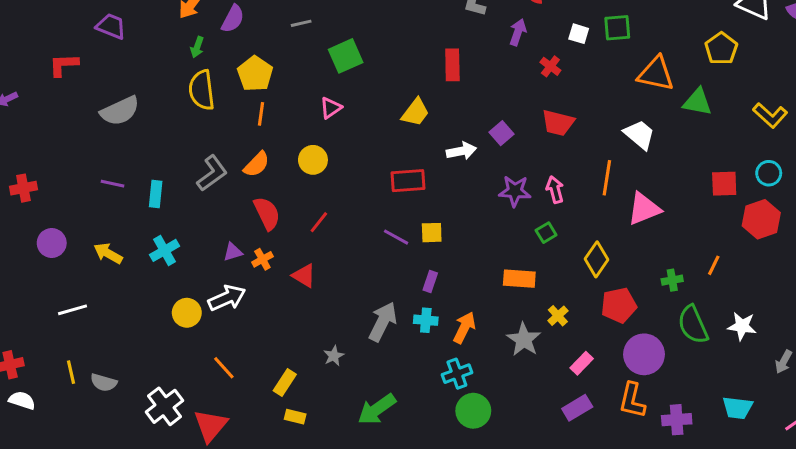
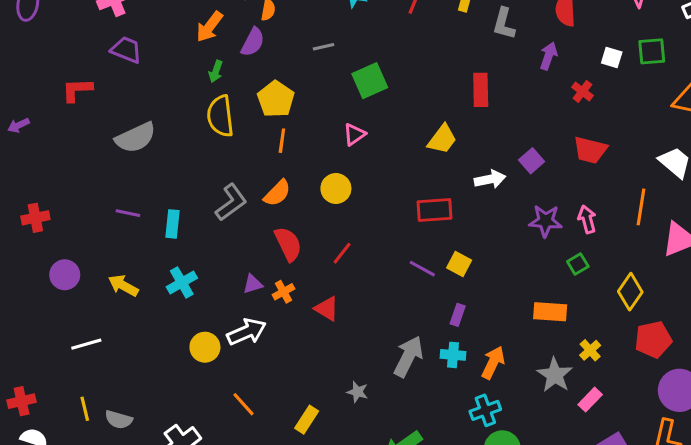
yellow square: (432, 233) -> (459, 264), turned 30
gray star: (334, 356) -> (357, 392), turned -30
pink rectangle: (582, 363) -> (590, 400), moved

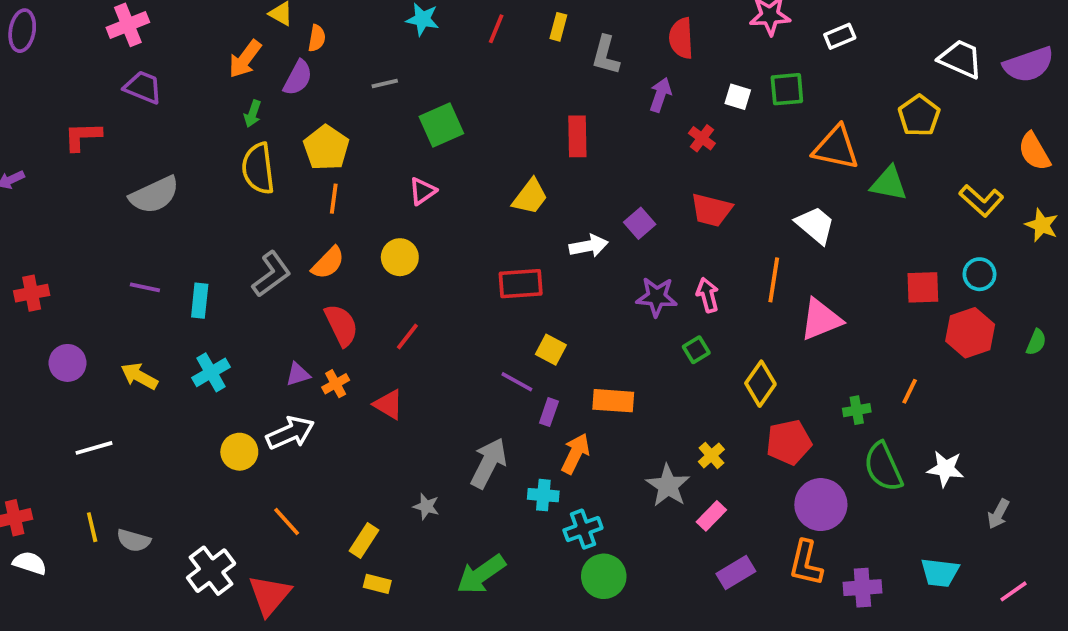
purple line: (422, 269) -> (517, 382), moved
orange rectangle: (550, 312) -> (613, 401), moved
cyan cross: (453, 355) -> (543, 495), moved
orange arrow: (493, 363) -> (575, 454), moved

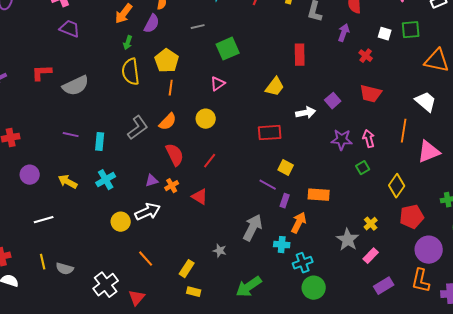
red L-shape: (83, 136) -> (42, 73), moved
red triangle: (270, 595) -> (137, 298), size x0.7

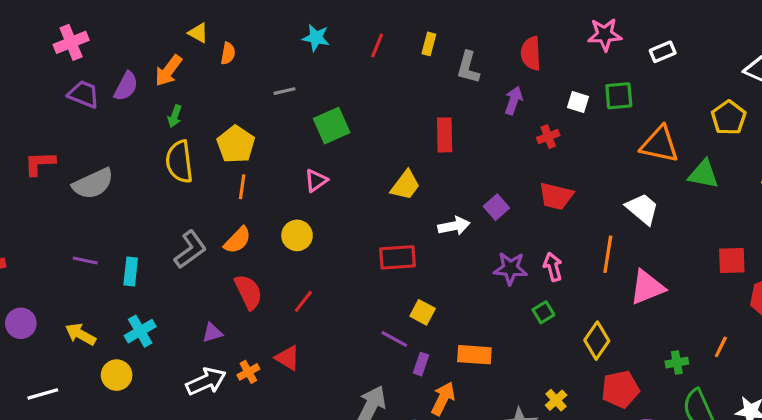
purple semicircle: (152, 24) -> (126, 86), moved
red cross: (366, 56) -> (548, 137), turned 32
orange cross: (172, 186) -> (248, 372), moved
yellow circle: (121, 222) -> (117, 375), moved

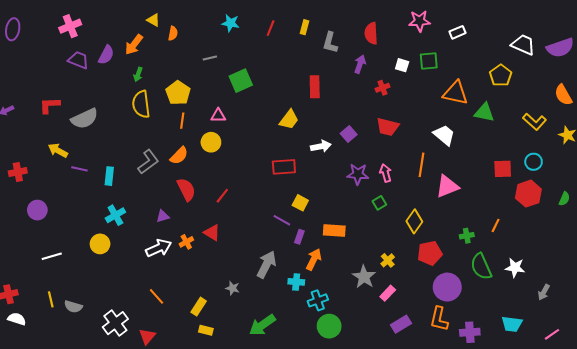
pink triangle: (316, 180) -> (218, 116), moved, turned 35
yellow circle: (297, 235) -> (211, 142), moved
yellow arrow: (80, 334) -> (58, 150), moved

